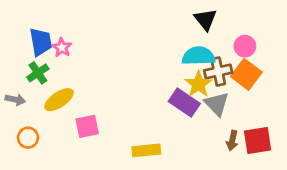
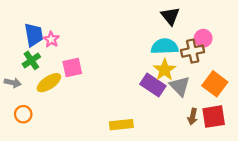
brown cross: (218, 71) -> (193, 51), moved
orange square: (246, 74) -> (215, 84), moved
pink square: (87, 126) -> (72, 67), moved

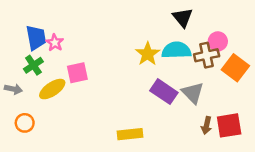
yellow star: (165, 70) -> (148, 54), moved
orange square: (215, 84) -> (235, 68), moved

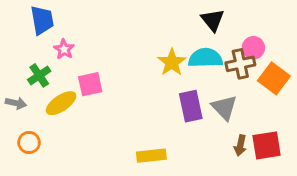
blue trapezoid: (36, 38) -> (42, 20), moved
purple rectangle: (164, 92) -> (191, 106), turned 44

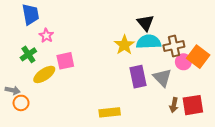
black triangle: (213, 20) -> (145, 23), moved
pink circle: (253, 48) -> (183, 62), moved
gray arrow: (16, 103) -> (13, 90), moved

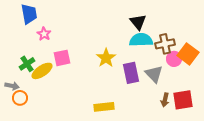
yellow star: (124, 45) -> (106, 58), moved
green cross: (28, 54) -> (27, 64), moved

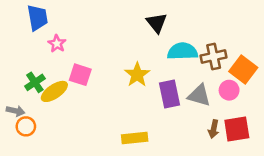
black triangle: (138, 22) -> (157, 23), moved
pink square: (62, 58) -> (80, 75), turned 30
pink circle: (174, 59) -> (229, 90), moved
gray triangle: (154, 74) -> (199, 95), turned -30

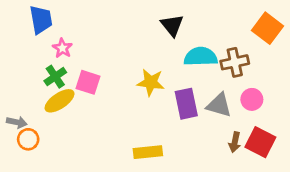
orange square: (243, 69) -> (268, 28), moved
yellow star: (137, 75) -> (151, 82), turned -30
green cross: (35, 82) -> (55, 77), moved
red square: (237, 129) -> (260, 142), turned 36

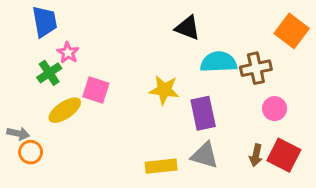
black triangle: (172, 25) -> (188, 28), turned -30
green cross: (55, 77) -> (49, 73), moved
gray triangle: (219, 105) -> (205, 155), moved

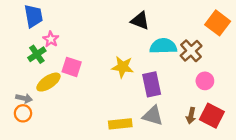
brown cross: (256, 68) -> (191, 51), turned -30
gray arrow: (18, 133) -> (24, 98), moved

